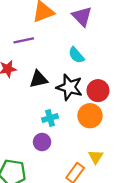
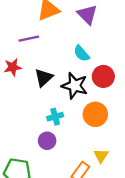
black triangle: (39, 79) -> (44, 78), turned -30
red circle: (98, 91) -> (103, 76), moved

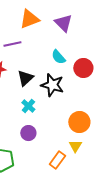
red circle: (103, 76) -> (83, 68), moved
orange circle: (95, 114) -> (79, 122), moved
cyan cross: (55, 117) -> (28, 106), moved, turned -32

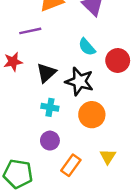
cyan cross: (28, 106) -> (50, 107), turned -32
orange circle: (79, 122) -> (92, 115), moved
orange rectangle: (57, 160) -> (71, 165), moved

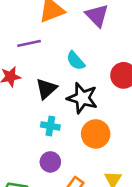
cyan semicircle: (87, 47) -> (76, 61), moved

